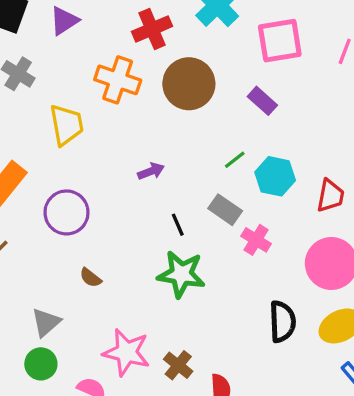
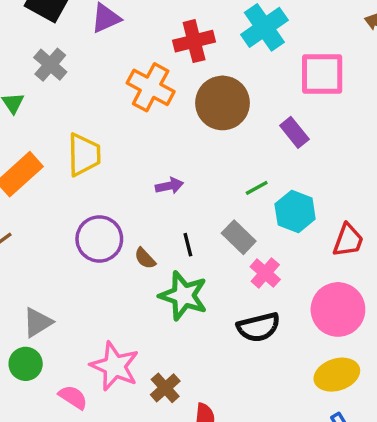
yellow trapezoid: (66, 125) -> (84, 155), moved
purple circle: (67, 212) -> (99, 239), moved
brown semicircle: (91, 278) -> (145, 258), moved
black semicircle: (282, 322) -> (259, 327), moved, turned 69

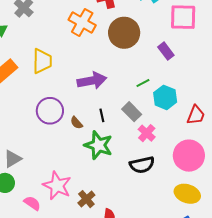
purple arrow: (169, 186) -> (92, 81), size x1.8
yellow ellipse: (337, 375) -> (187, 194), turned 35

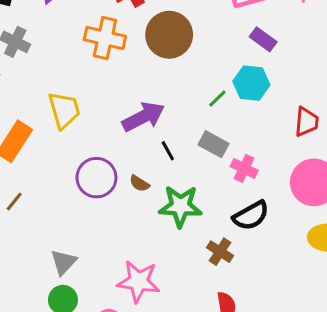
purple rectangle: (166, 51) -> (263, 39), moved
cyan hexagon: (165, 97) -> (251, 83), moved
black line: (102, 115) -> (168, 151), moved
brown cross: (86, 199) -> (220, 252), moved

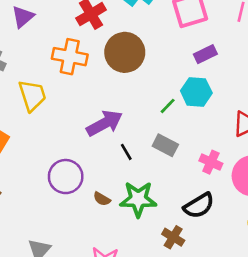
purple rectangle: (263, 39) -> (205, 54), turned -60
yellow trapezoid: (64, 110) -> (32, 95), moved
pink cross: (244, 168) -> (211, 162), moved
brown semicircle: (139, 183) -> (102, 199), moved

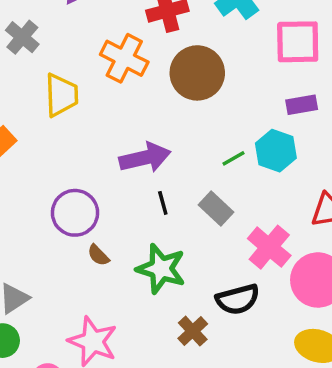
pink cross: (211, 162) -> (269, 247), size x1.4
brown semicircle: (102, 199) -> (98, 255), moved

